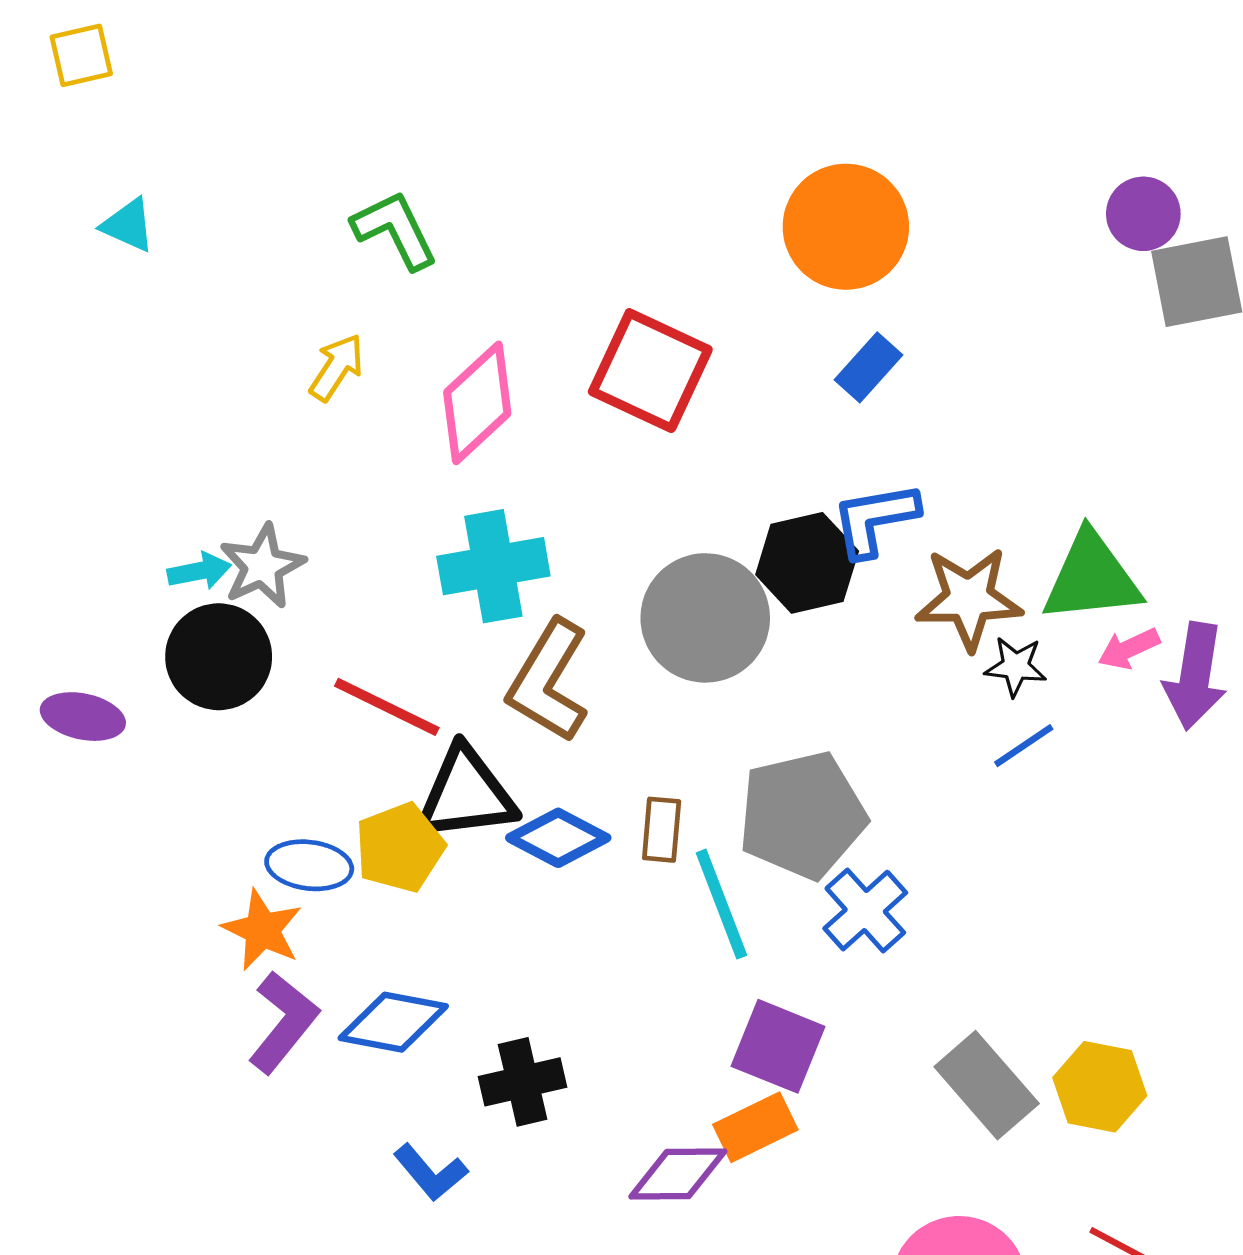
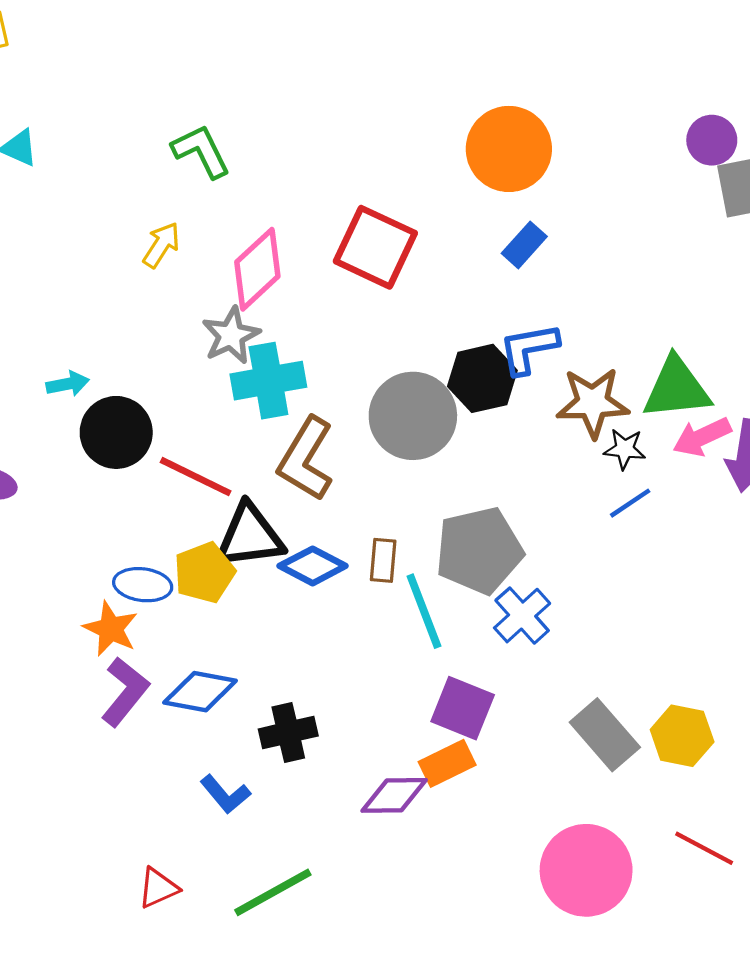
gray star: (262, 566) -> (231, 335), moved
pink arrow: (1129, 649) -> (702, 437), size x1.4
black circle: (219, 657) -> (116, 432), moved

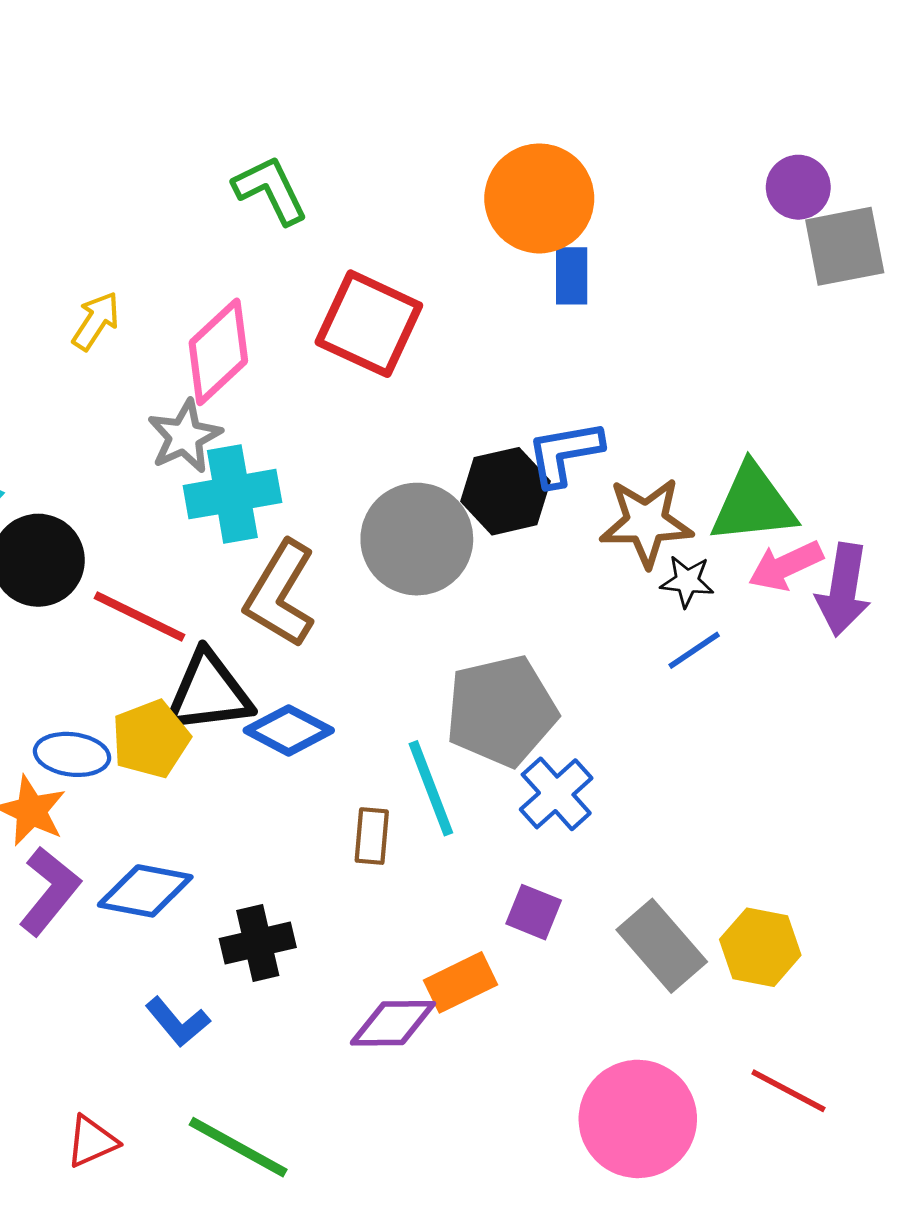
green L-shape: (201, 151) -> (270, 190), moved
blue rectangle: (524, 245) -> (572, 276), moved, turned -42
brown rectangle: (383, 560) -> (372, 836), moved
purple square: (463, 708) -> (534, 912), moved, size x0.7
green line: (273, 892) -> (238, 1147), turned 58

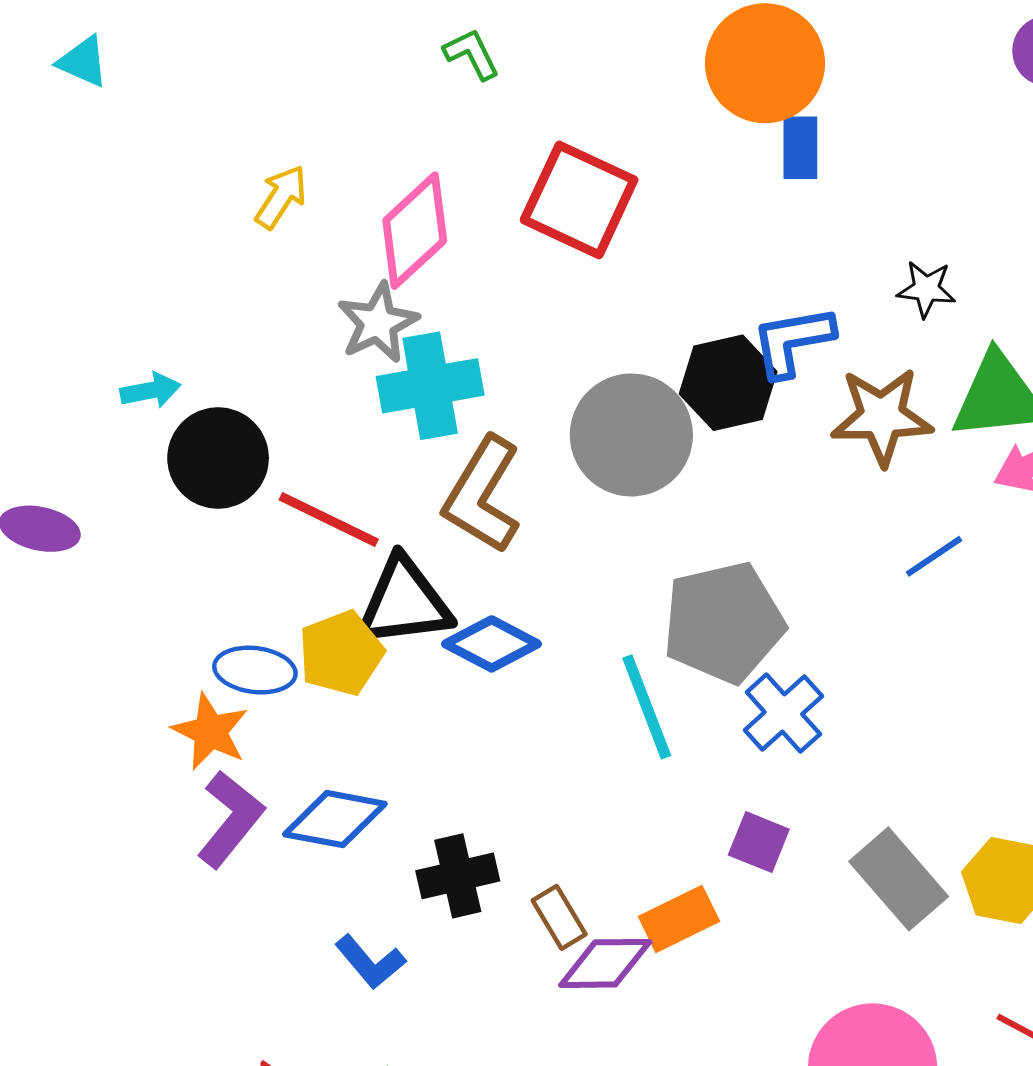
green L-shape: (270, 190) -> (472, 54), size x0.7
black star: (687, 581) -> (926, 289), moved
brown rectangle: (372, 836) -> (559, 917), moved, turned -36

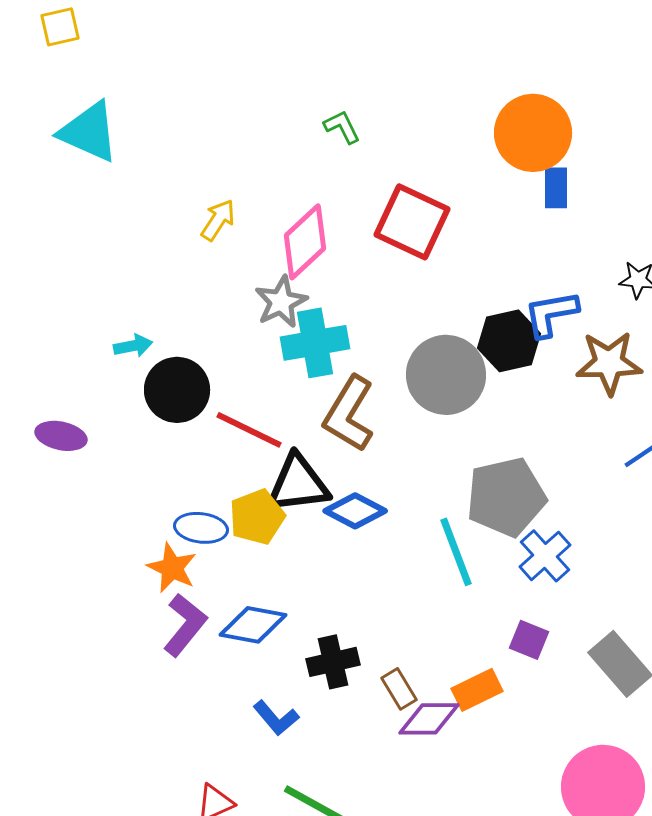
cyan triangle: (83, 62) -> (89, 132), size x1.8

